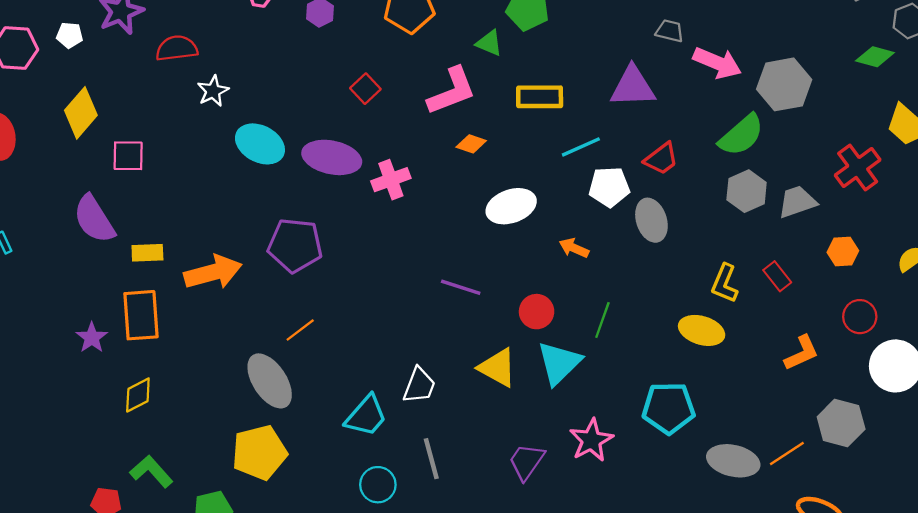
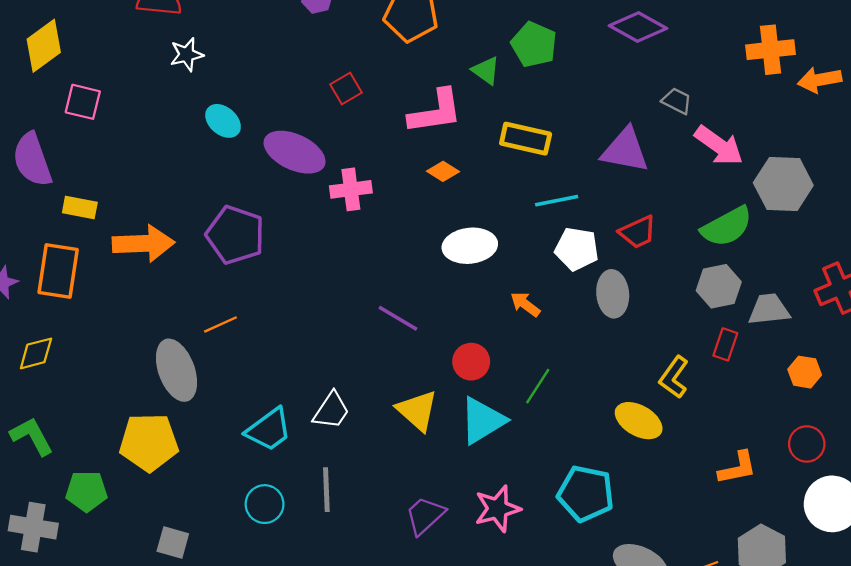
cyan ellipse: (260, 144) -> (223, 121), size x0.7
red rectangle: (777, 276) -> (725, 344), moved, turned 44

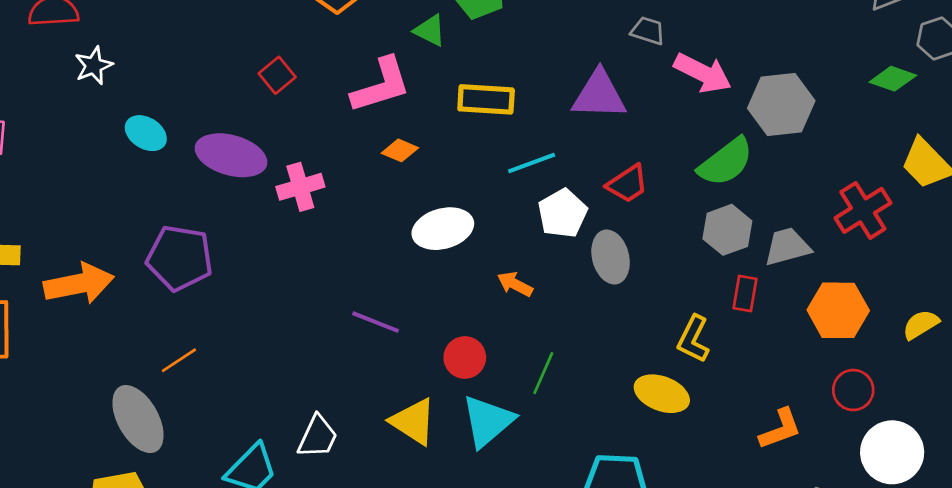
white pentagon: (577, 249) -> (562, 213), turned -30
orange hexagon: (805, 372) -> (838, 310), size x1.6

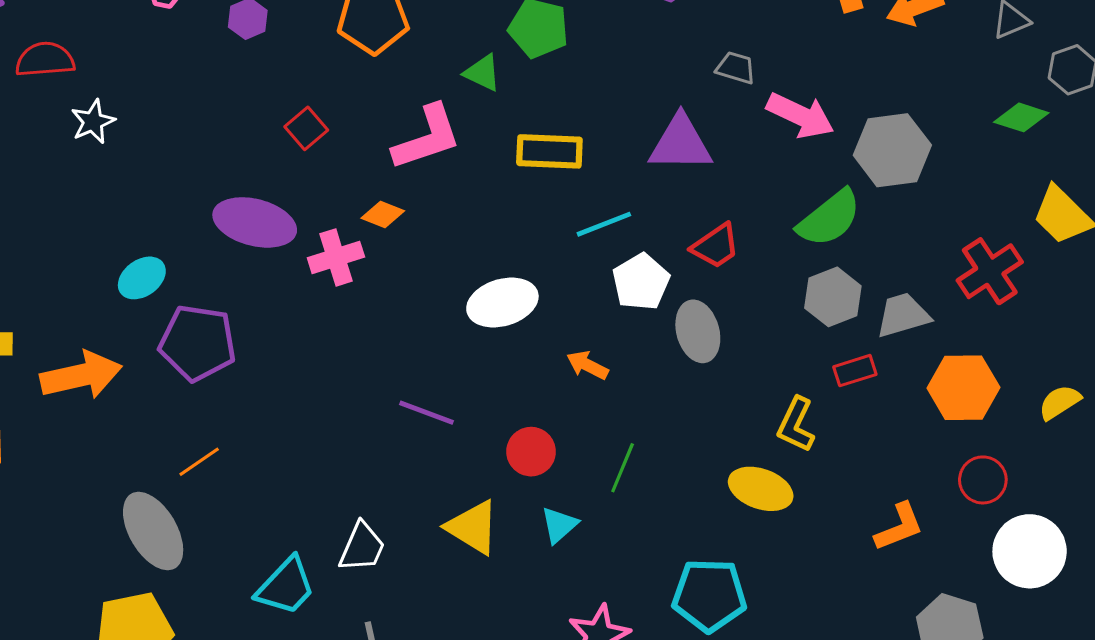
cyan ellipse: (146, 133) -> (142, 278), moved, turned -66
orange diamond: (400, 150) -> (383, 214), moved
red rectangle: (745, 294) -> (855, 371), turned 64
cyan triangle: (488, 421) -> (559, 525), size x0.6

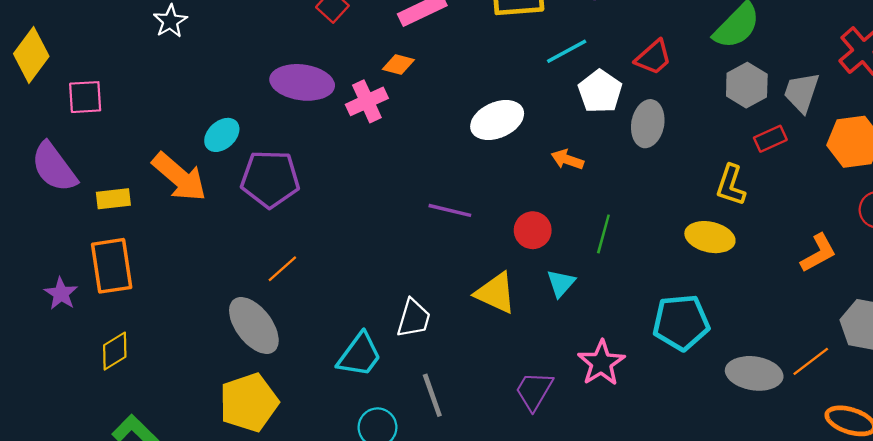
gray trapezoid: (903, 315) -> (801, 92), turned -48
gray ellipse: (698, 331) -> (648, 124), turned 33
orange arrow: (81, 375) -> (179, 177), moved, turned 60

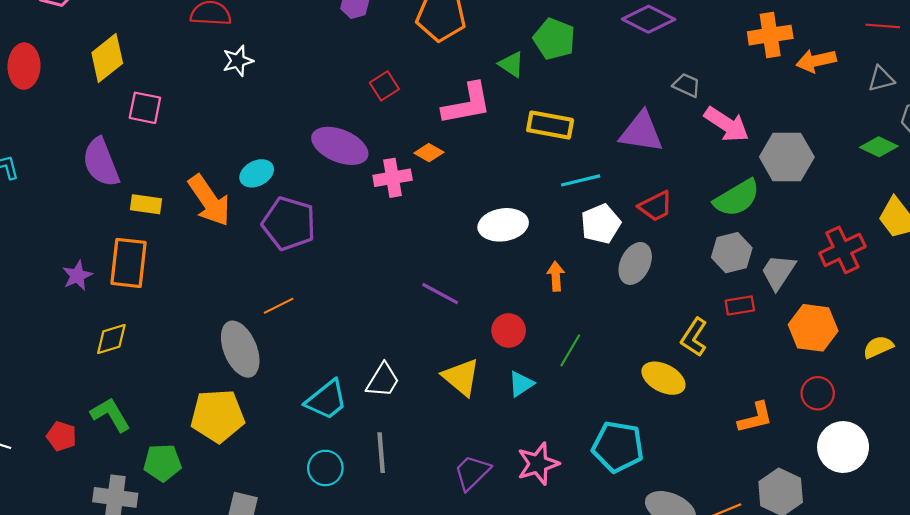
orange arrow: (567, 160) -> (556, 276), turned 52

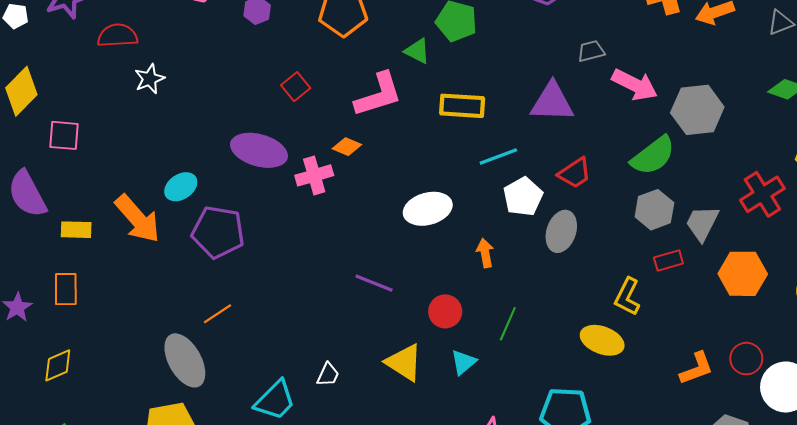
gray trapezoid: (687, 85) -> (591, 51), turned -32
orange rectangle: (129, 263) -> (66, 289), size x0.7
white trapezoid: (383, 380) -> (328, 375), size x0.7
red circle: (818, 393) -> (746, 359), moved

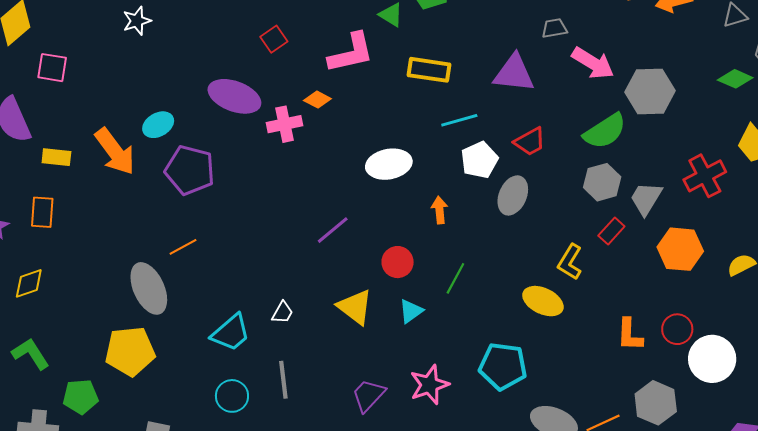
red rectangle: (668, 260) -> (611, 231), turned -36
purple line: (374, 283) -> (333, 230), turned -66
orange L-shape: (697, 368) -> (630, 335), turned 108

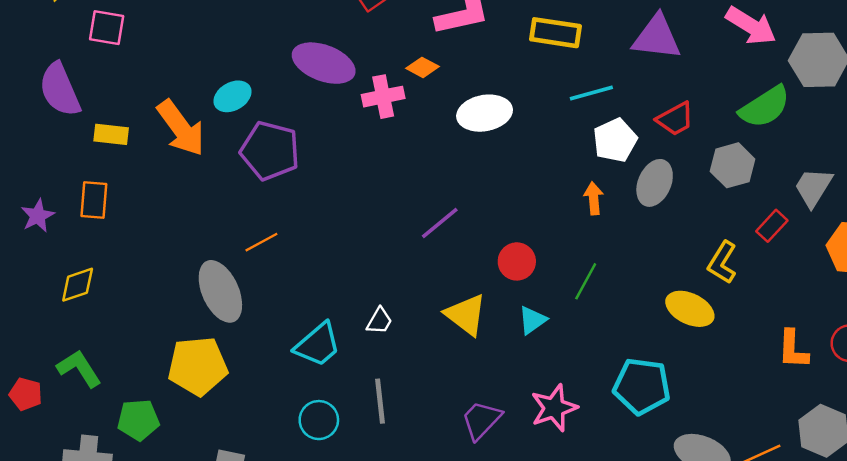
white ellipse: (389, 164) -> (485, 113), moved
gray hexagon: (602, 182) -> (733, 165), moved
orange arrow: (440, 210) -> (594, 198), moved

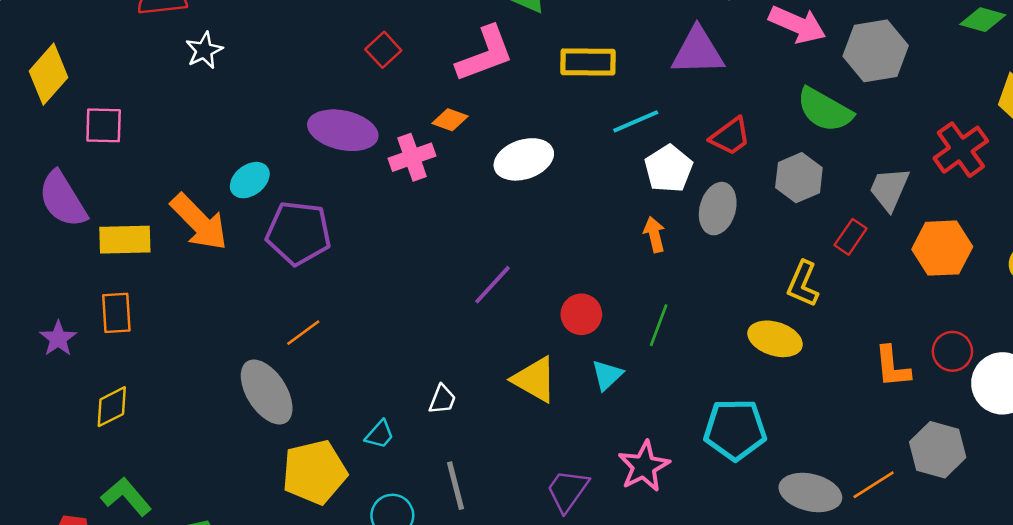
green semicircle: (765, 107) -> (825, 110), turned 70
yellow rectangle: (111, 134) -> (125, 240), size x1.4
cyan trapezoid: (318, 345) -> (380, 434), size x0.6
yellow pentagon: (198, 366) -> (314, 472), moved

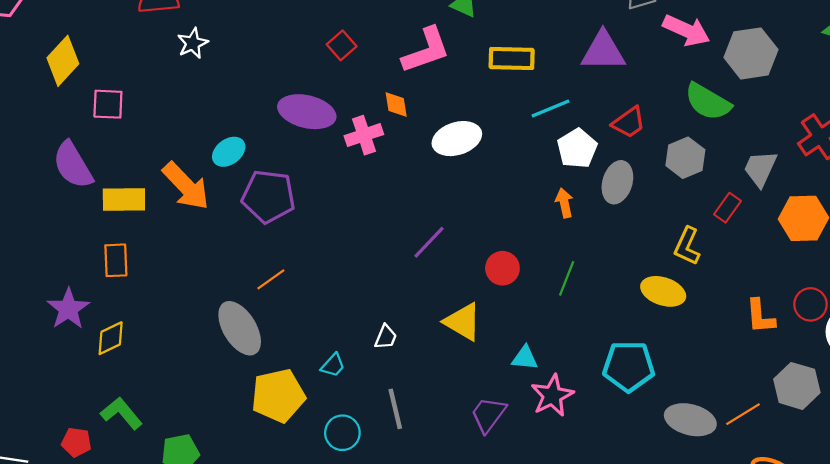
orange diamond: (450, 120) -> (396, 105), turned 60
purple star: (58, 339) -> (68, 309), moved, size x1.4
cyan triangle: (607, 375) -> (525, 358), moved, turned 48

